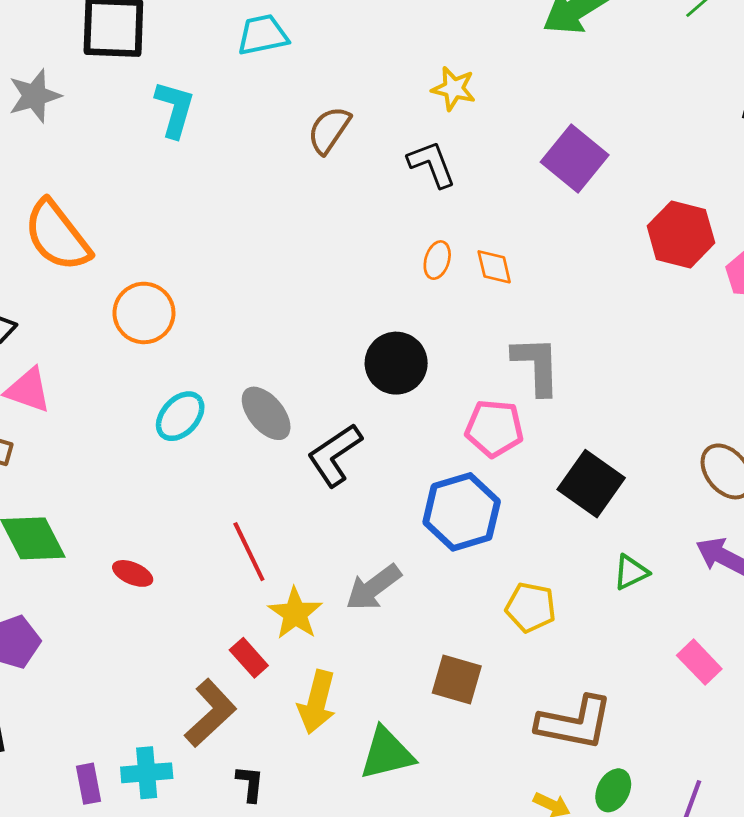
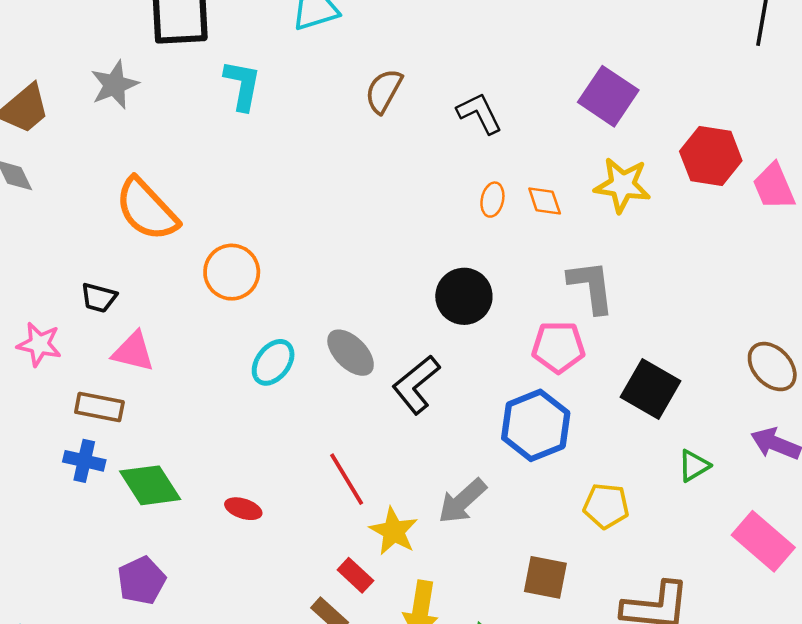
yellow star: (454, 89) -> (622, 185), moved, size x1.4
pink rectangle: (699, 662) -> (763, 541), size x1.5

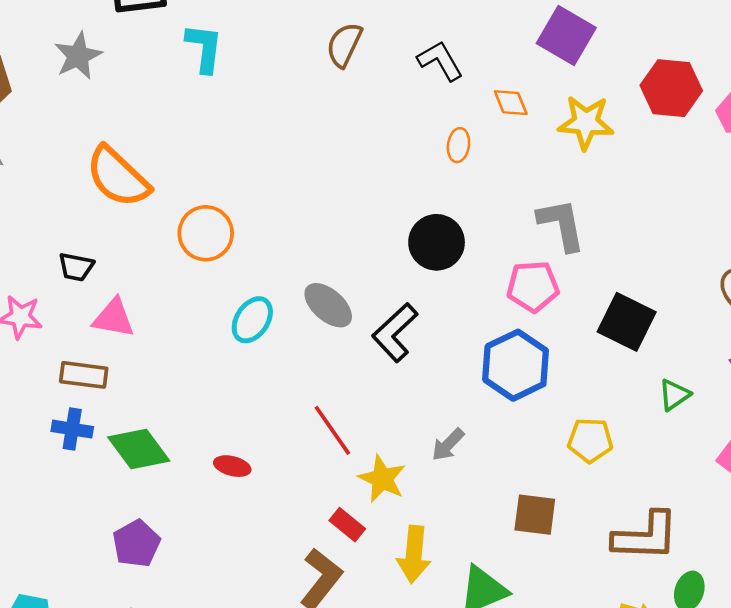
orange diamond: (545, 201) -> (511, 103), moved
gray arrow: (462, 501) -> (448, 445), size x0.7

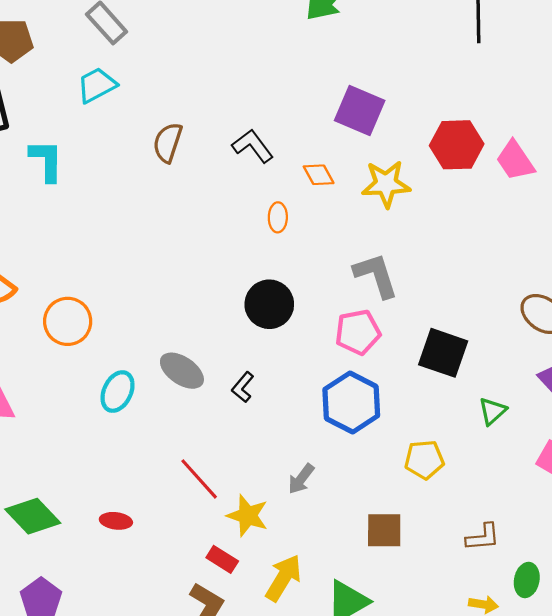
black L-shape: (395, 332) -> (243, 387), size x0.6
brown L-shape: (646, 536) -> (483, 537), size x0.6
yellow arrow: (414, 554) -> (283, 578), turned -147

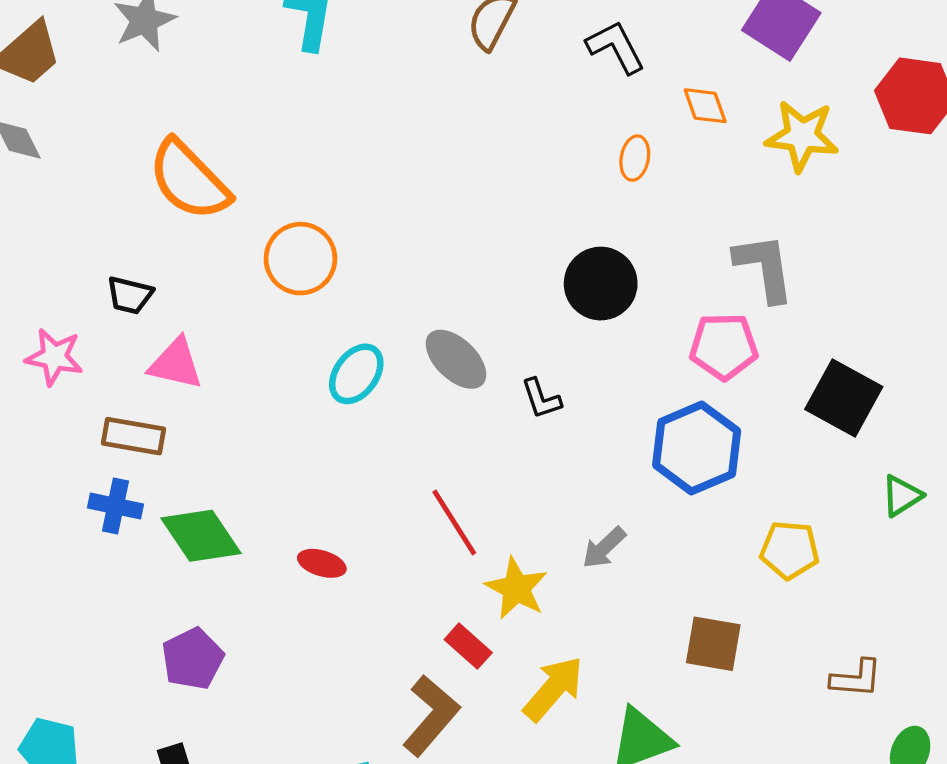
black L-shape: (243, 387) -> (541, 399), turned -68

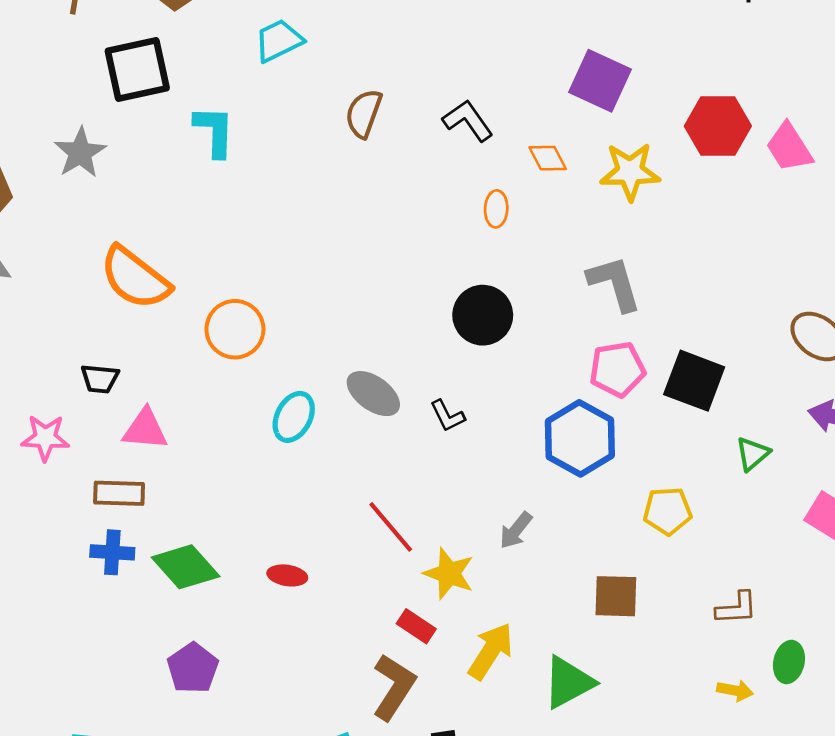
pink pentagon: (724, 346) -> (617, 369), moved

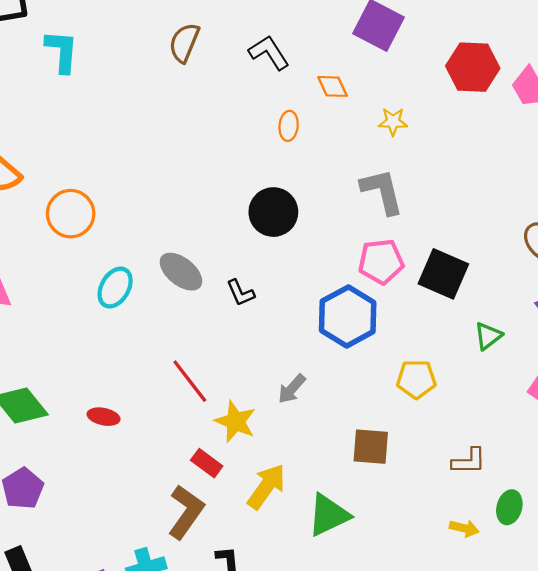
yellow star: (630, 172) -> (393, 122), moved, size x0.6

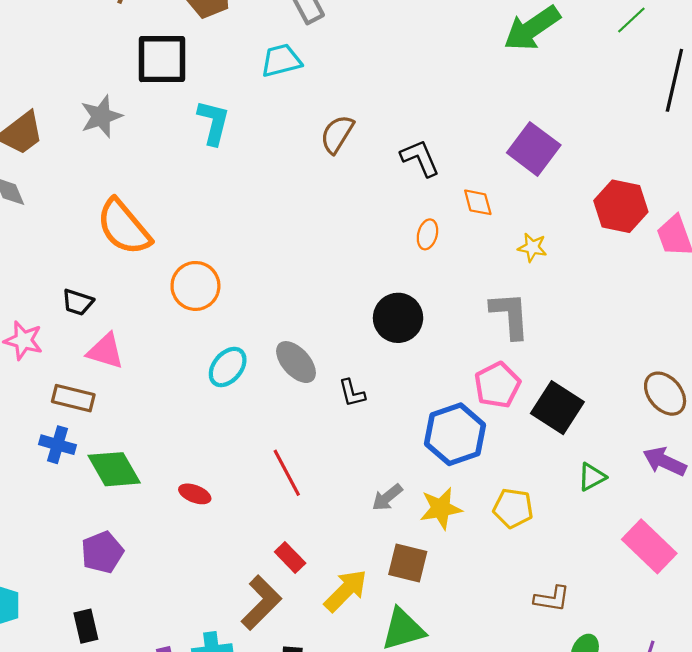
pink pentagon: (381, 262) -> (497, 385), turned -30
yellow star: (235, 421) -> (441, 508), moved, turned 30
brown square: (371, 447) -> (408, 563), moved

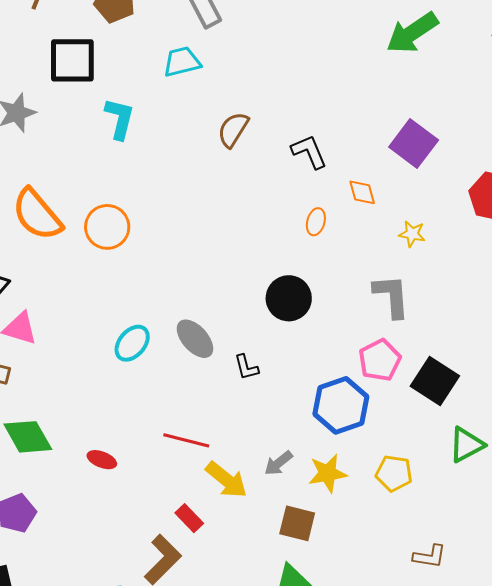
orange circle: (195, 286) -> (107, 227), moved
red line: (287, 473) -> (186, 440), turned -48
green triangle: (592, 477) -> (466, 445), size x1.4
yellow arrow: (346, 591) -> (226, 480), moved, turned 84

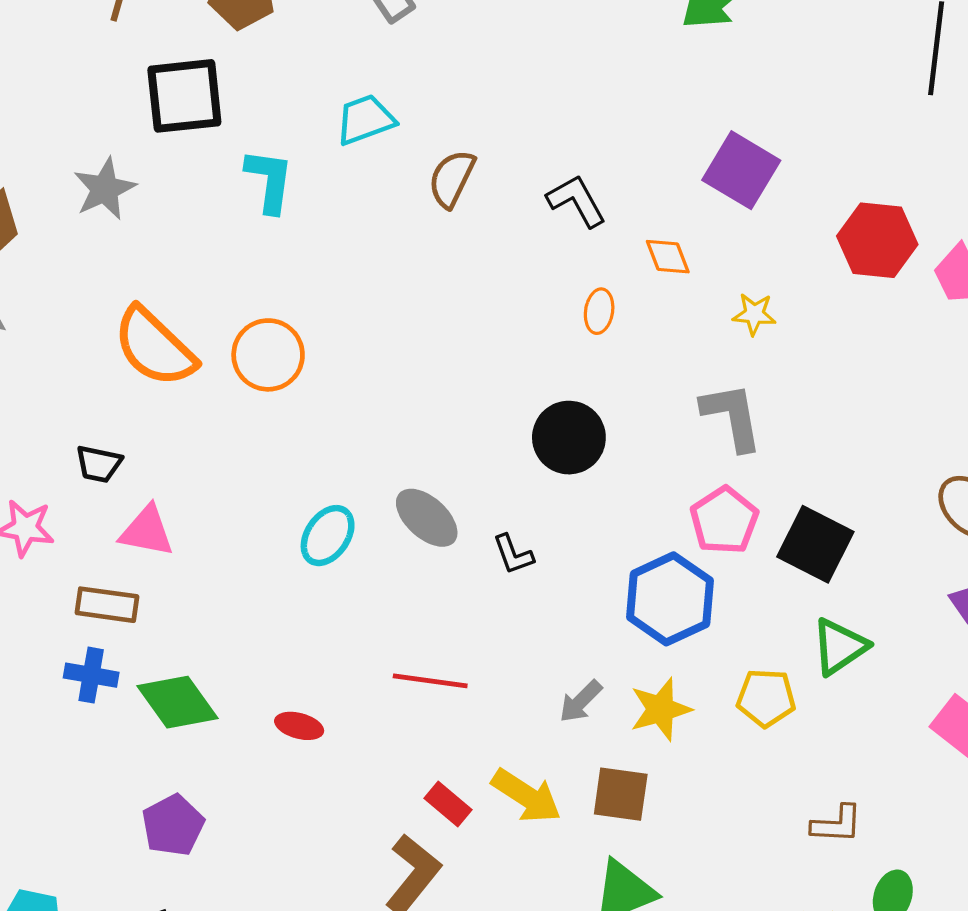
cyan trapezoid: (182, 62) -> (365, 120), moved
green triangle: (466, 445) -> (840, 647), moved
yellow arrow: (226, 480) -> (526, 796), moved

